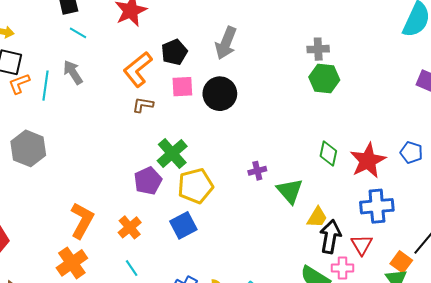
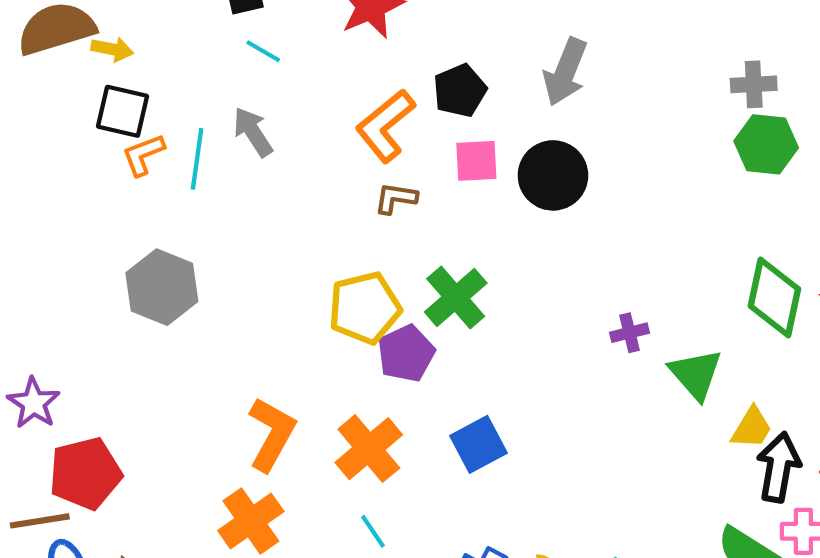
green diamond: (328, 153) -> (774, 297), size x1.5
yellow pentagon: (196, 186) -> (365, 308), moved
orange cross: (130, 227) -> (369, 449), size x1.4

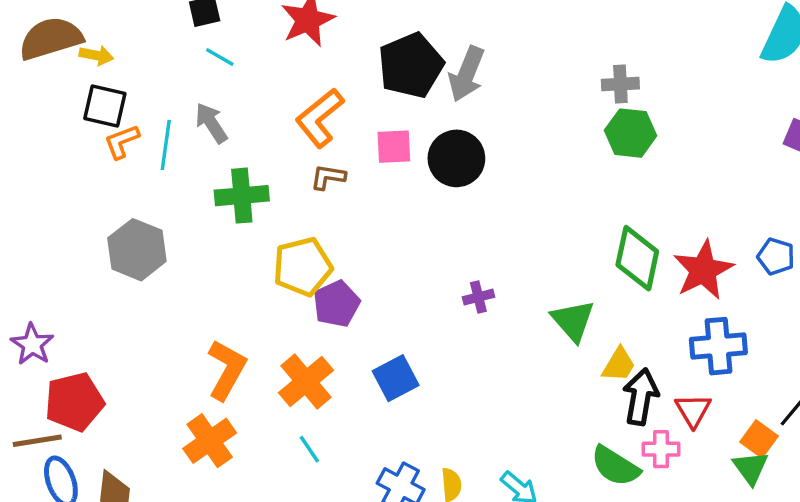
black pentagon: (460, 91) -> (411, 65), moved, size x1.5
green cross: (456, 297) -> (242, 196), moved, turned 36
purple cross: (630, 333) -> (478, 297), moved

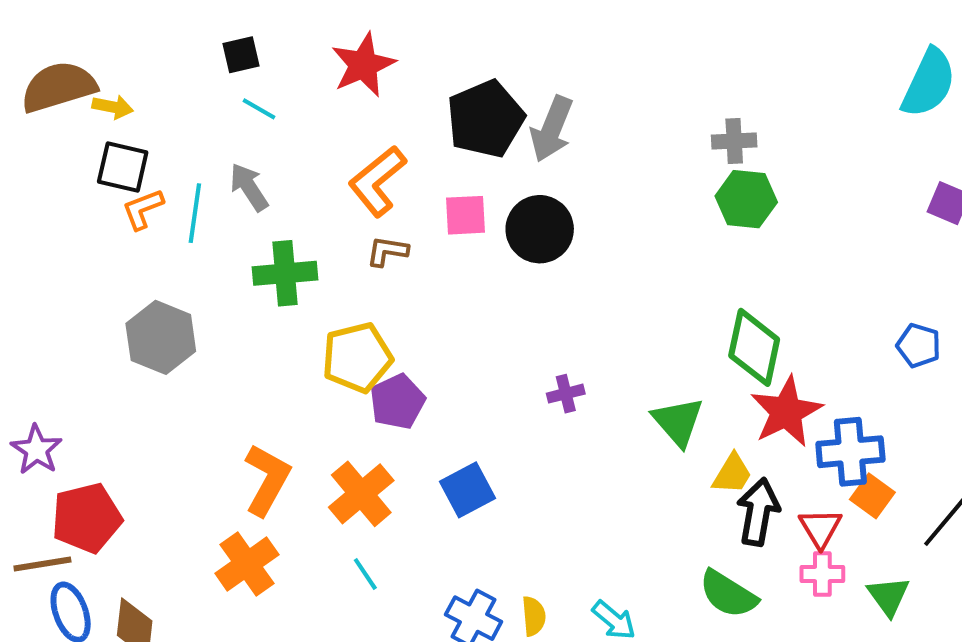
red star: (703, 270) -> (786, 412), moved
orange square: (759, 439) -> (872, 496), moved
pink cross: (661, 449) -> (822, 574), moved

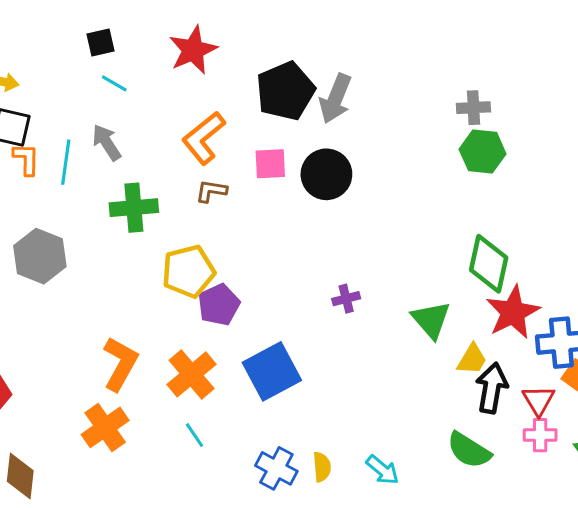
orange L-shape: (143, 209) -> (26, 159), turned 112
blue square: (468, 490) -> (272, 371), size x1.4

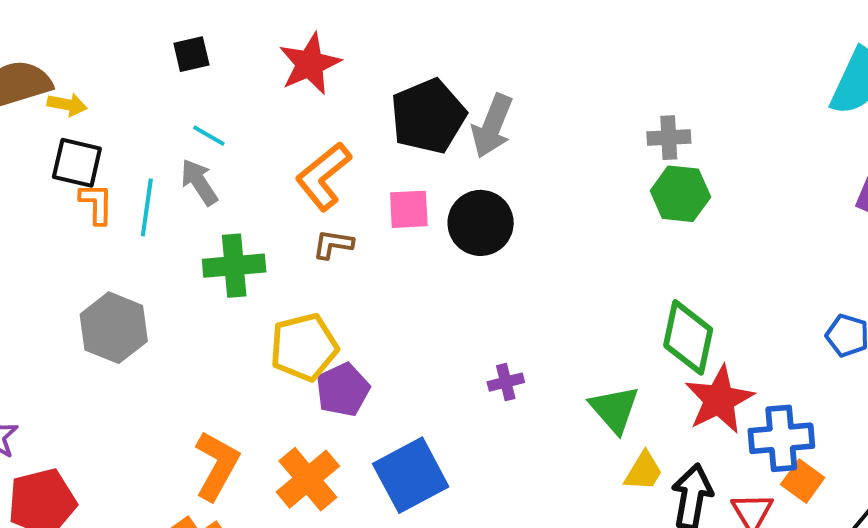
cyan line: (114, 83) -> (209, 136), moved
yellow trapezoid: (472, 359) -> (644, 471), moved

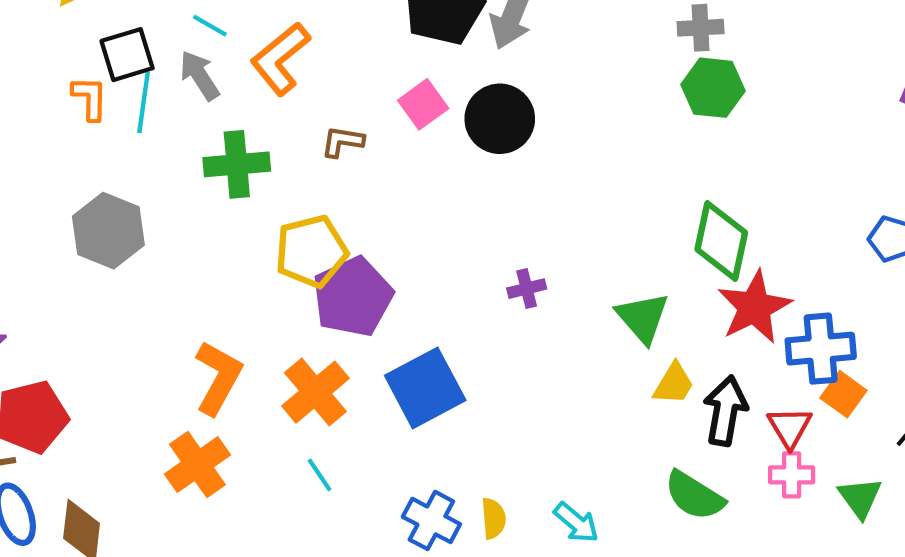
black square: (77, 163) -> (127, 55), moved, turned -30
orange L-shape: (323, 176) -> (280, 59), moved
pink square: (409, 209) -> (423, 104), turned -33
purple pentagon: (343, 390) -> (353, 297), size x1.4

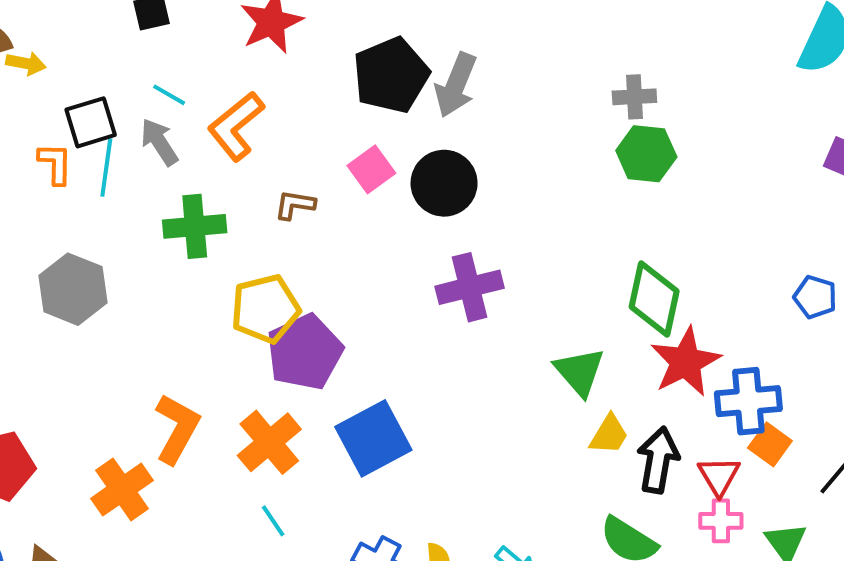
purple cross: (527, 289) -> (470, 287), moved, size x1.8
orange cross: (197, 465) -> (122, 489), moved

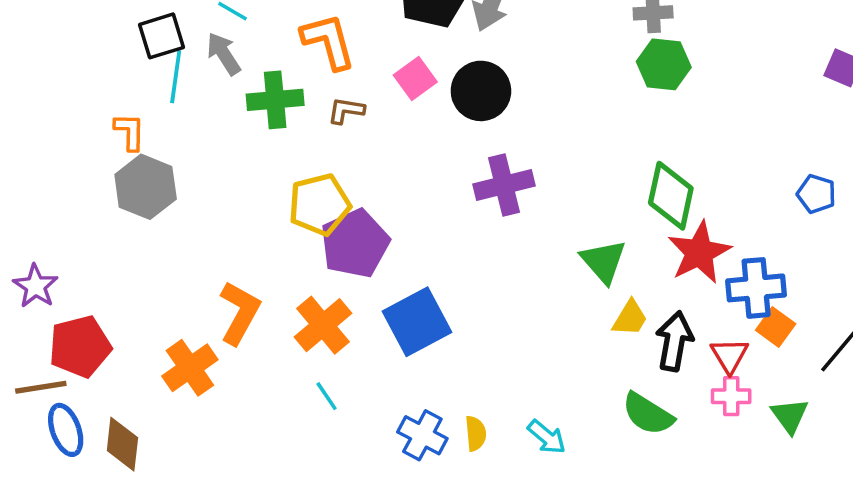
orange L-shape: (236, 126) -> (328, 41), moved, turned 114
orange L-shape: (55, 164) -> (130, 132), moved
green cross: (195, 226) -> (275, 100), moved

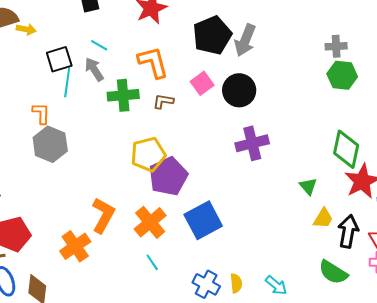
green triangle: (603, 261) -> (308, 186), size x0.7

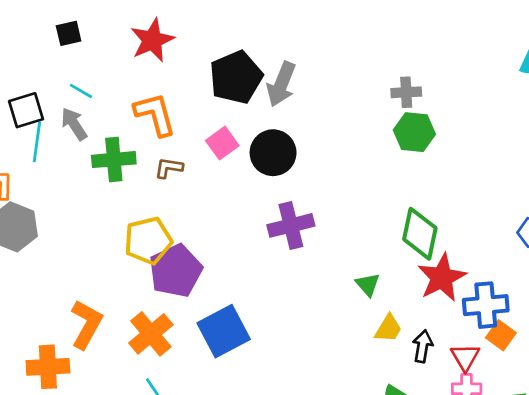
black arrow: (348, 231) -> (423, 346), size x0.7
orange cross: (75, 246) -> (48, 367), turned 32

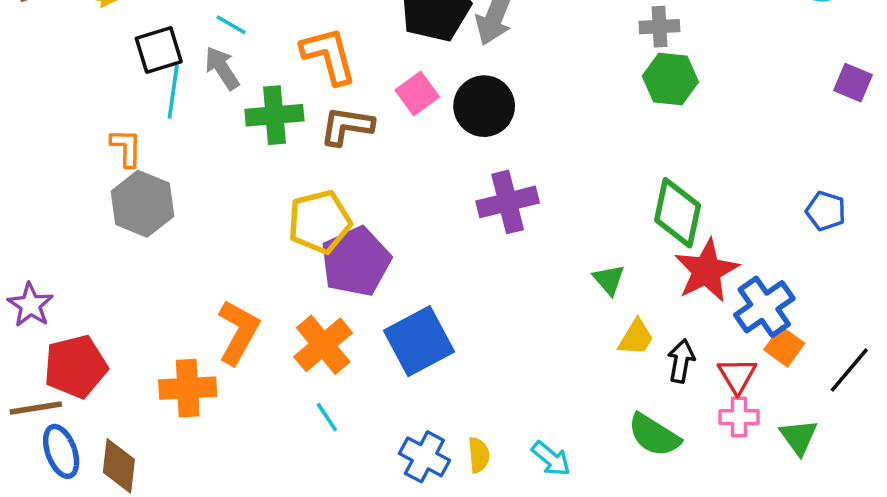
brown L-shape: (169, 168) -> (347, 126), size x1.4
blue cross: (486, 305) -> (764, 307), turned -30

